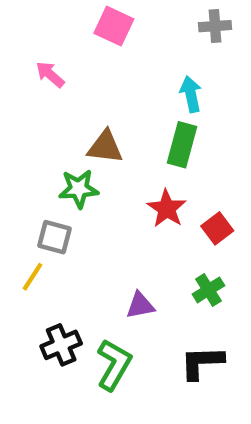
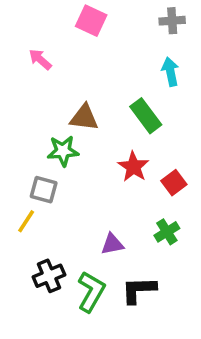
cyan arrow: (191, 94) -> (170, 72), moved
green rectangle: (182, 145) -> (146, 116), turned -52
black L-shape: (202, 362) -> (139, 290), moved

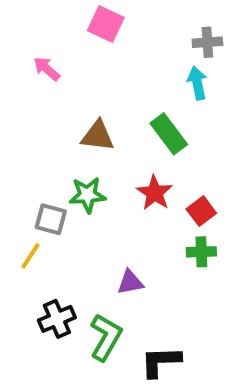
gray cross: (172, 21) -> (207, 42), moved
green star: (63, 151) -> (87, 195), moved
green cross: (167, 232) -> (201, 252), moved, turned 30
black L-shape: (139, 290) -> (161, 362), moved

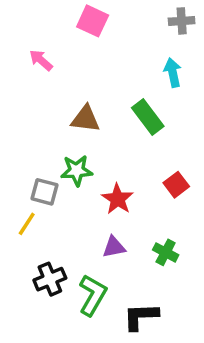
gray cross: (207, 42) -> (182, 21), moved
red star: (155, 193) -> (118, 199), moved
green cross: (201, 252) -> (166, 252), moved, turned 30

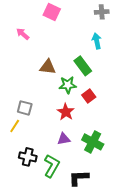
green star: (77, 170) -> (68, 85), moved
red square: (176, 185) -> (89, 96), moved
green cross: (166, 252) -> (93, 142), size x1.5
black cross: (50, 279) -> (28, 157), turned 36

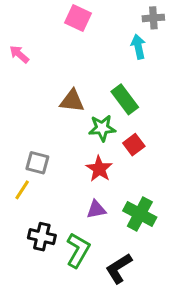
pink arrow: (23, 34) -> (19, 54), moved
cyan arrow: (97, 41) -> (138, 47), moved
black L-shape: (79, 178) -> (119, 268), turned -30

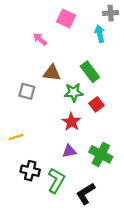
pink square: (78, 18) -> (66, 18), moved
pink arrow: (19, 54) -> (40, 39), moved
gray square: (37, 163) -> (27, 91), moved
yellow line: (22, 190) -> (16, 137), turned 40

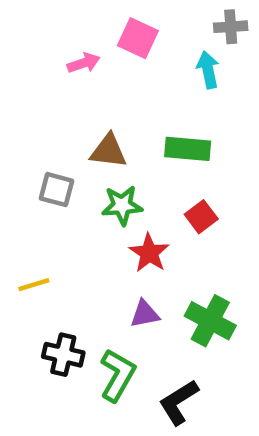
pink arrow: (40, 39) -> (84, 63), moved, turned 120
green rectangle: (90, 72) -> (188, 149), turned -48
green star: (74, 92) -> (122, 205), moved

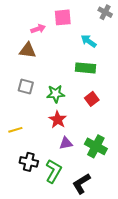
gray cross: (231, 27) -> (105, 12), turned 32
pink square: (138, 38) -> (63, 17), turned -30
cyan arrow: (208, 70) -> (89, 41), moved, turned -42
brown triangle: (108, 151) -> (28, 50), moved
red star: (149, 253) -> (58, 120), moved

